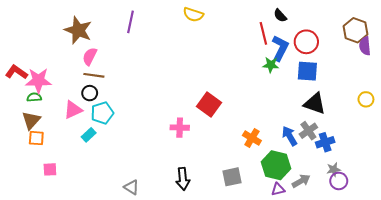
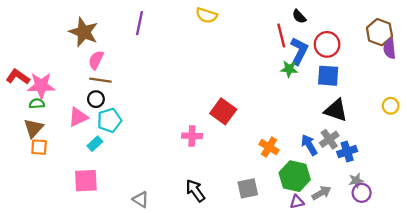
pink square: (50, 169) -> (86, 181), moved, size x1.6
black arrow: (183, 179) -> (195, 191), turned 150

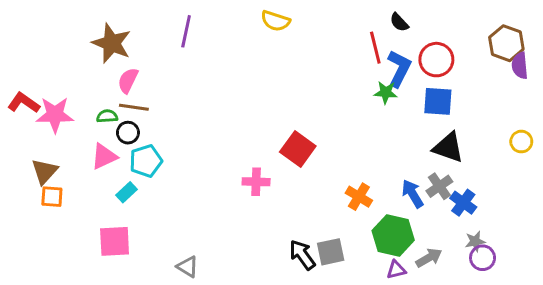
green semicircle: (37, 104) -> (107, 116), moved
blue cross: (347, 152) -> (463, 203), turned -36
black arrow: (195, 191) -> (302, 255), moved

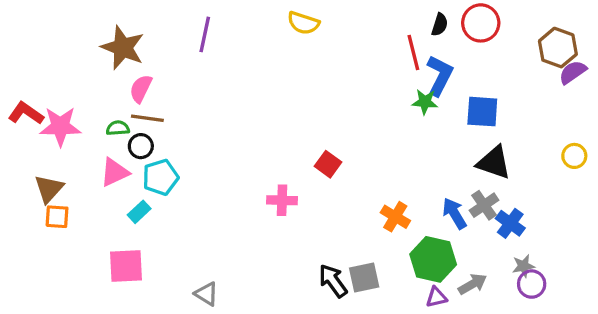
black semicircle: (399, 22) -> (440, 25), turned -120
red circle: (436, 60) -> (481, 23), moved
purple semicircle: (520, 66) -> (573, 72), turned 60
red square: (298, 149) -> (328, 164), size x0.7

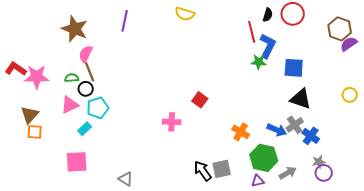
brown line: (147, 118) -> (90, 72), turned 60
blue arrow: (454, 213) -> (277, 130), turned 144
purple triangle: (436, 297) -> (258, 181), moved

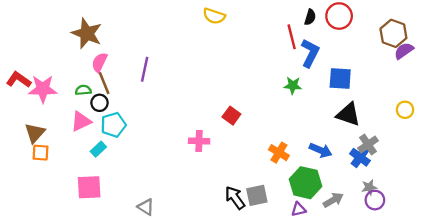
purple line: (125, 21) -> (145, 69), moved
green star: (259, 62) -> (293, 85), moved
gray cross: (295, 125) -> (368, 144), moved

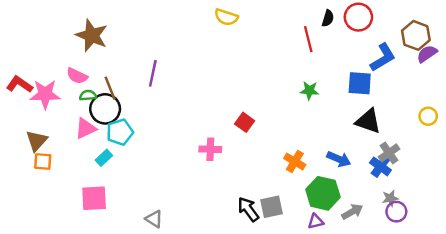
blue L-shape: (310, 53) -> (383, 57), moved, turned 32
pink semicircle: (100, 62) -> (77, 76), moved, turned -90
black circle: (100, 103) -> (105, 109), size x1.6

